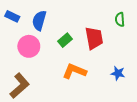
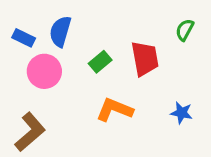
blue rectangle: (12, 16) -> (24, 38), moved
green semicircle: (120, 19) -> (185, 30), turned 32

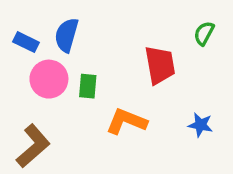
green rectangle: (100, 62) -> (88, 86), moved, turned -45

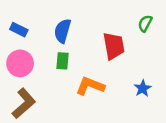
blue semicircle: (67, 35) -> (63, 31), moved
pink circle: (49, 79) -> (20, 63), moved
blue star: (200, 125) -> (143, 88), turned 30

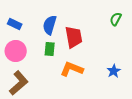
red trapezoid: (114, 46) -> (74, 37), moved

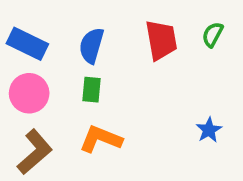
blue rectangle: (15, 24) -> (27, 44), size x1.5
red trapezoid: (74, 37) -> (161, 40), moved
orange L-shape: (72, 69) -> (101, 139), moved

